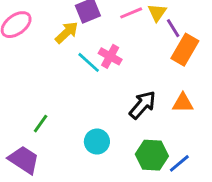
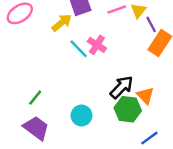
orange triangle: (183, 103) -> (145, 96), moved, turned 42
green hexagon: (152, 155) -> (128, 109), moved
purple trapezoid: (24, 160) -> (36, 128), moved

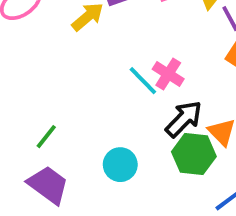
pink cross: (97, 45) -> (168, 74), moved
cyan line: (79, 49) -> (143, 81), moved

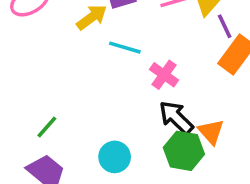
cyan line: (143, 81) -> (125, 48), moved, turned -32
black arrow: (184, 119) -> (176, 118), turned -93

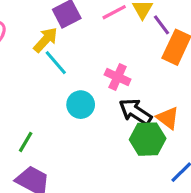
cyan line: (125, 48) -> (56, 63), moved, turned 44
cyan circle: (115, 157) -> (81, 105), moved

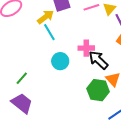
pink cross: (118, 77) -> (86, 48), turned -35
black arrow: (135, 112) -> (98, 60), moved

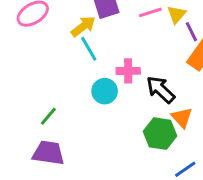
pink cross: (86, 48) -> (128, 71), moved
purple trapezoid: (22, 103) -> (48, 153), turned -30

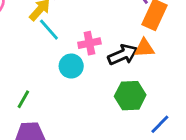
black arrow: (161, 90) -> (123, 55), turned 124
orange triangle: (182, 118) -> (144, 48), moved, turned -40

